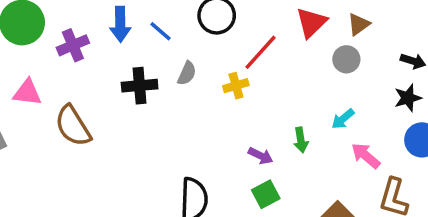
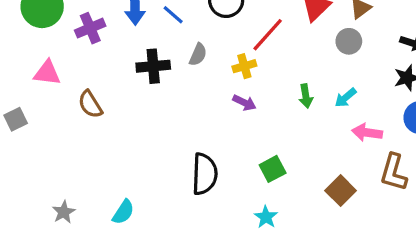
brown semicircle: (73, 126) -> (90, 104), size x0.7
green arrow: (301, 140) -> (306, 96), moved
purple arrow: (260, 156) -> (244, 103), moved
pink arrow: (366, 156) -> (367, 132), turned -32

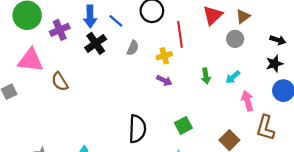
red line: (268, 35) -> (180, 34), turned -50
black cross: (153, 66) -> (96, 43), moved, turned -30
pink triangle: (47, 73) -> (30, 60), size x1.4
pink arrow: (367, 132) -> (247, 101), turned 66

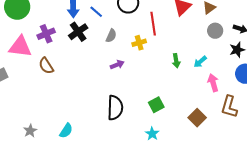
purple cross: (60, 30) -> (46, 34), moved
gray circle: (235, 39) -> (215, 31), moved
purple arrow: (164, 80) -> (117, 65), moved, turned -48

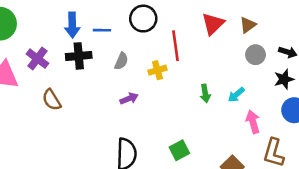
blue line: (96, 12) -> (102, 30), turned -40
black cross: (78, 32) -> (79, 56), turned 30
purple cross: (46, 34) -> (37, 59), turned -30
brown semicircle: (46, 66) -> (52, 100), moved

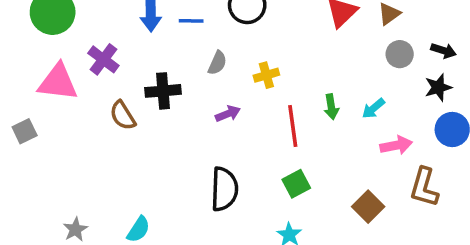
red line: (176, 46) -> (293, 126), moved
black cross: (79, 56) -> (163, 91), moved
pink arrow: (253, 122) -> (396, 145), turned 95

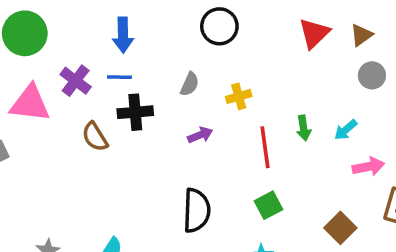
blue line: (191, 21) -> (119, 77), moved

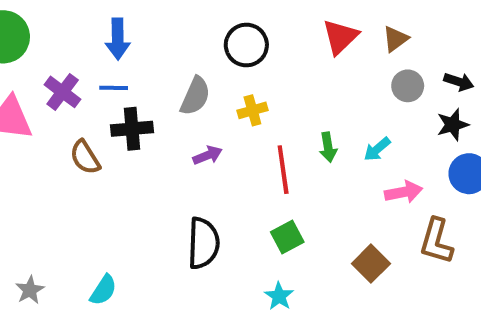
black circle: (219, 26) -> (246, 45), moved
gray semicircle: (190, 84) -> (195, 96), size x1.4

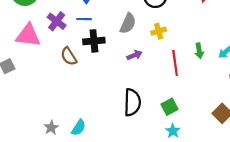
green square: (287, 237) -> (170, 107), moved
gray star: (30, 290) -> (51, 128), moved

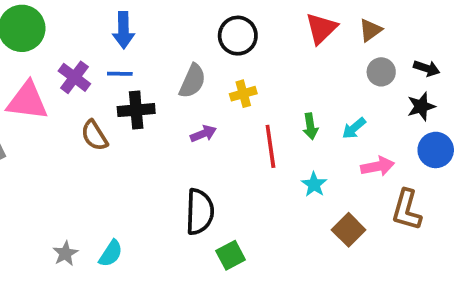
green square: (170, 107) -> (231, 255), moved
cyan star: (173, 131) -> (314, 184), moved

